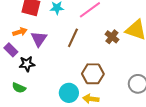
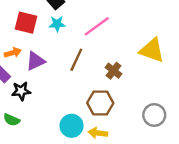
brown cross: (112, 37) -> (113, 71), moved
purple triangle: (39, 39) -> (36, 61), turned 30

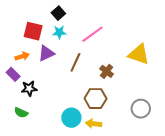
purple triangle: (36, 61) -> (46, 53), moved

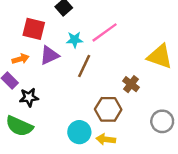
cyan star: (59, 32) -> (75, 40), moved
brown cross: (107, 71) -> (131, 84), moved
green semicircle: (21, 113) -> (19, 126), size x1.6

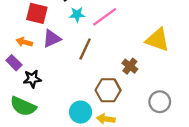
cyan star: (75, 40) -> (77, 14), moved
orange arrow: (21, 59) -> (24, 42), turned -147

